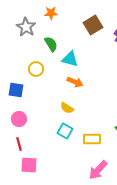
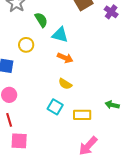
yellow semicircle: (67, 108) -> (65, 84), moved

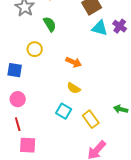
purple cross: (111, 12) -> (120, 26), moved
cyan triangle: (60, 35) -> (100, 28), moved
yellow rectangle: (82, 115) -> (91, 119), turned 54

